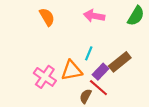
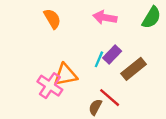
orange triangle: (72, 70) -> (65, 75), moved
purple rectangle: (101, 72) -> (112, 55), moved

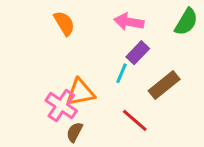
purple rectangle: (112, 55) -> (138, 53), moved
brown semicircle: (95, 107) -> (75, 132), moved

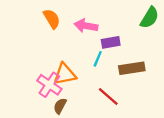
pink arrow: (129, 22) -> (86, 26), moved
purple rectangle: (138, 53) -> (111, 42), turned 36
brown rectangle: (164, 85) -> (132, 68), turned 30

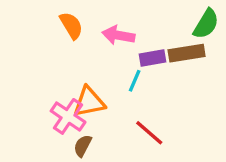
brown rectangle: (132, 68) -> (187, 53), moved

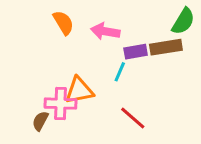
pink cross: (68, 116) -> (60, 104), turned -32
brown semicircle: (83, 146) -> (40, 121), moved

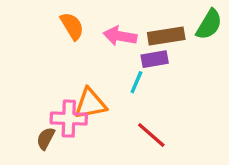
brown rectangle: (166, 47) -> (166, 36), moved

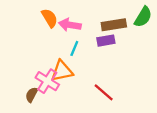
pink arrow: (120, 36) -> (70, 25), moved
cyan line: (136, 82) -> (74, 48), moved
pink cross: (69, 119) -> (47, 81), turned 30

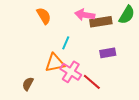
pink arrow: (70, 25) -> (85, 15), moved
purple rectangle: (106, 41) -> (108, 53), moved
pink cross: (47, 81) -> (71, 72), moved

